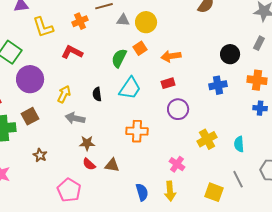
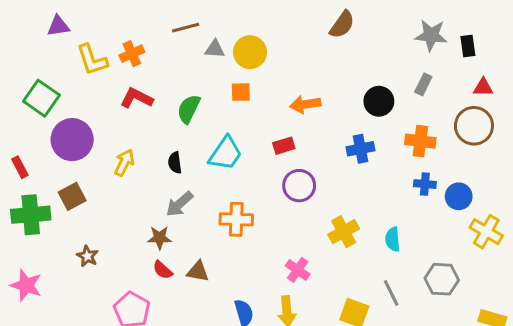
orange cross: (80, 21) -> (132, 54), moved
orange square: (140, 48) -> (241, 92), turned 32
orange arrow: (171, 56) -> (305, 104), moved
green semicircle: (119, 58) -> (189, 109), moved
gray arrow: (75, 118) -> (179, 204), moved, turned -54

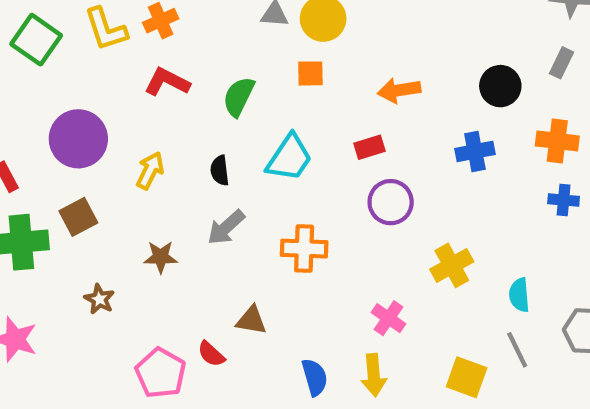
green square: (41, 98) -> (36, 40), moved
brown star: (160, 238) -> (161, 257), moved
cyan semicircle: (393, 239) -> (519, 295), moved
red semicircle: (163, 270) -> (211, 354), moved

